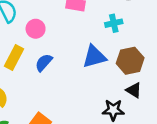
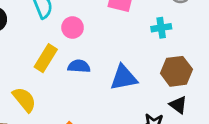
blue triangle: (94, 57) -> (124, 78), moved
blue semicircle: (44, 63) -> (79, 66), turned 48

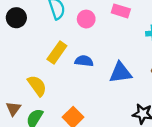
pink circle: (73, 28) -> (86, 19), moved

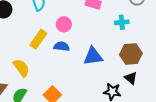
pink circle: (86, 19) -> (64, 24), moved

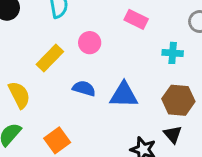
blue semicircle: (62, 46) -> (84, 88), moved

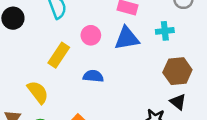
blue triangle: (124, 95) -> (127, 38), moved

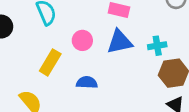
cyan cross: (165, 31) -> (157, 46), moved

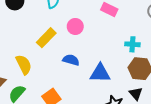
blue triangle: (120, 42) -> (100, 73), moved

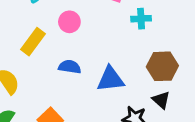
cyan cross: (132, 44) -> (141, 19), moved

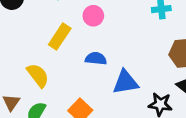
blue triangle: (110, 79) -> (125, 82), moved

